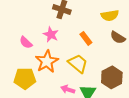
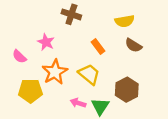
pink star: (51, 34) -> (46, 42), moved
pink semicircle: (26, 42) -> (19, 56), moved

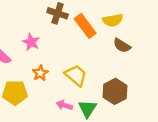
orange rectangle: (98, 47) -> (85, 26), moved, size x1.5
orange star: (55, 72) -> (40, 73), size x0.6

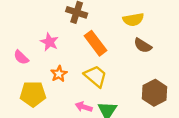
orange rectangle: (85, 26) -> (95, 43), moved
brown hexagon: (115, 91) -> (155, 93), moved

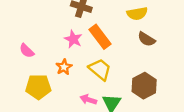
pink star: (49, 42) -> (73, 39), moved
brown hexagon: (155, 93) -> (144, 86), moved

